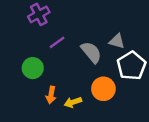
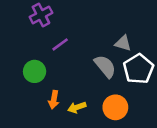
gray semicircle: (91, 52) -> (105, 66), moved
orange circle: (103, 89) -> (115, 107), moved

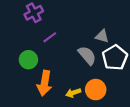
orange arrow: (54, 100) -> (44, 83), size x1.6
yellow arrow: (77, 107) -> (73, 93), moved

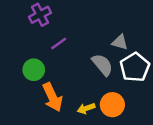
orange arrow: (44, 83) -> (52, 97), turned -35

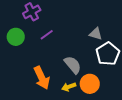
gray semicircle: (102, 65) -> (73, 65), moved
green circle: (34, 70) -> (16, 37), moved

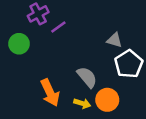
purple line: (47, 35) -> (58, 27), moved
yellow arrow: (69, 87) -> (82, 103), turned -144

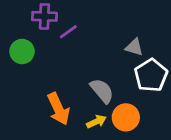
purple cross: (38, 14) -> (44, 16), turned 30
yellow arrow: (82, 103) -> (96, 122), turned -42

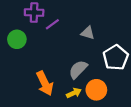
gray triangle: (134, 47) -> (88, 33), moved
gray semicircle: (102, 91) -> (78, 69), turned -96

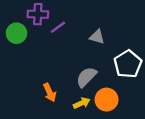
green circle: (17, 39) -> (16, 33), moved
orange arrow: (45, 83) -> (50, 92), size x0.7

